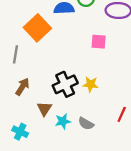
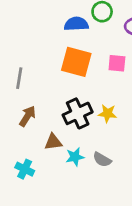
orange square: (37, 28) -> (76, 62), moved, turned -32
brown triangle: (44, 109) -> (53, 142), turned 49

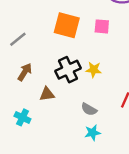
gray line: (19, 78) -> (18, 39), turned 42
cyan star: (75, 157) -> (92, 133), moved

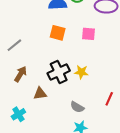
orange square: (67, 25) -> (58, 33), size x0.7
cyan cross: (22, 117) -> (18, 114), turned 32

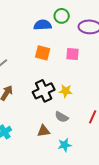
brown triangle: (40, 94) -> (44, 131), moved
gray semicircle: (77, 107) -> (62, 117), moved

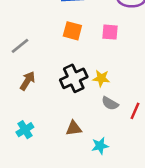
gray semicircle: (62, 117) -> (110, 103), moved

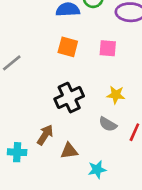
yellow star: (101, 78) -> (116, 95), moved
brown arrow: (27, 81) -> (45, 135), moved
cyan cross: (25, 130) -> (17, 152), turned 35

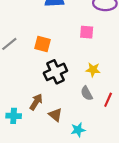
orange square: (68, 47) -> (43, 44), moved
gray semicircle: (108, 124) -> (87, 93), turned 32
brown triangle: (69, 151) -> (55, 115), turned 48

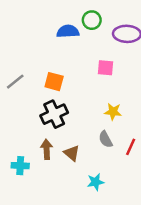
black cross: (55, 72) -> (54, 114), moved
brown arrow: (36, 102) -> (47, 149), turned -35
brown triangle: (55, 115) -> (72, 153), moved

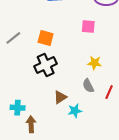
brown arrow: (47, 149) -> (31, 124), moved
brown triangle: (72, 153) -> (60, 97), turned 48
cyan star: (95, 182) -> (75, 111), moved

